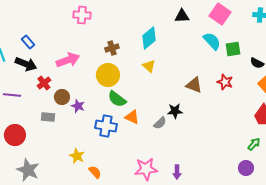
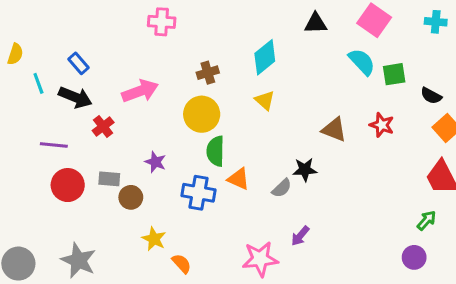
brown circle: (62, 97) -> (131, 197), moved
green semicircle: (117, 99) -> (215, 151), turned 54
red circle: (15, 135) -> (68, 185), moved
purple arrow: (177, 172) -> (300, 236), moved, turned 40

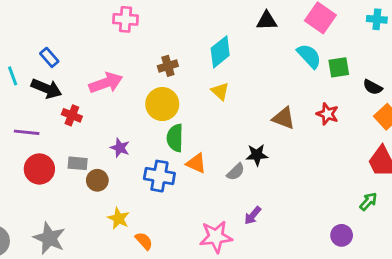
red cross: (103, 127) -> (72, 115), turned -30
purple circle: (414, 257) -> (342, 235), moved

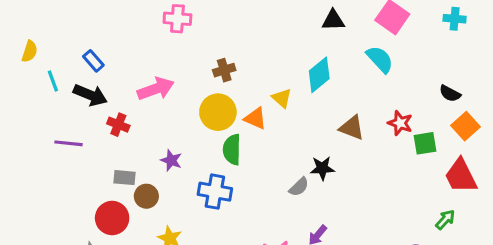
cyan diamond: (220, 52) -> (319, 75), moved
green square: (339, 67) -> (425, 143), moved
orange triangle: (196, 163) -> (255, 118), moved
red circle: (39, 169) -> (112, 218), moved

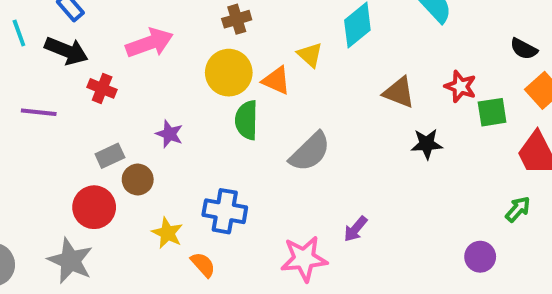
black star: (322, 168) -> (427, 144), moved
gray rectangle: (125, 178) -> (110, 156), turned -30
gray semicircle: (299, 187) -> (310, 152), moved, size x1.6
blue cross: (215, 192) -> (225, 211), moved

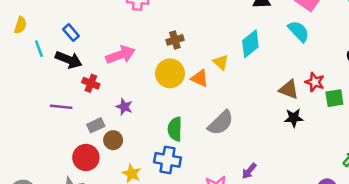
brown triangle: (399, 92) -> (289, 89), moved
purple line: (39, 112) -> (61, 107), moved
green semicircle: (247, 120) -> (175, 129), moved
purple star: (169, 134) -> (124, 107), moved

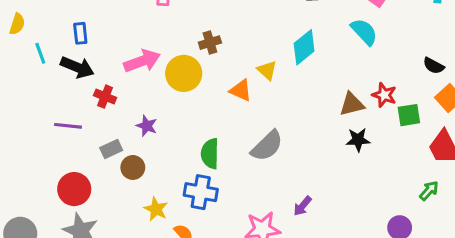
blue rectangle: (71, 33) -> (80, 33), turned 35
yellow circle: (170, 73) -> (184, 73), moved
brown triangle: (289, 89) -> (352, 104), turned -35
red circle: (86, 157) -> (74, 189), moved

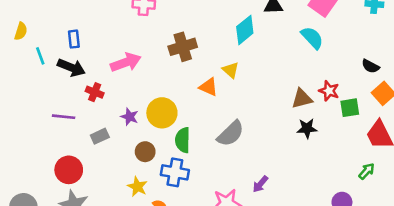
brown cross: (210, 43) -> (183, 47), size x1.5
cyan diamond: (304, 47) -> (245, 30), moved
yellow circle: (184, 73) -> (162, 113), moved
brown circle: (133, 167) -> (145, 152), moved

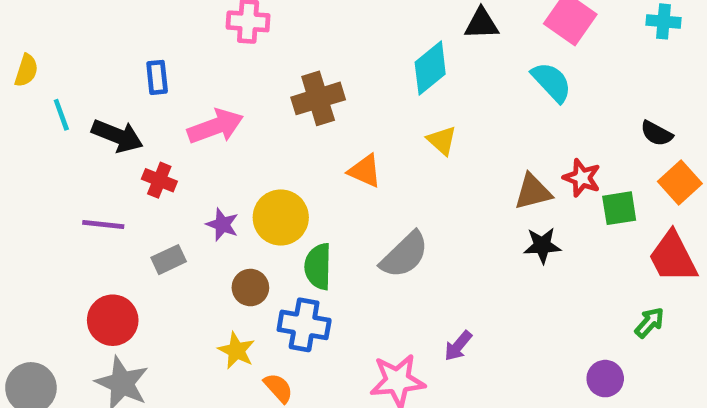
blue rectangle: (74, 39) -> (157, 77), moved
yellow triangle: (231, 70) -> (442, 140), moved

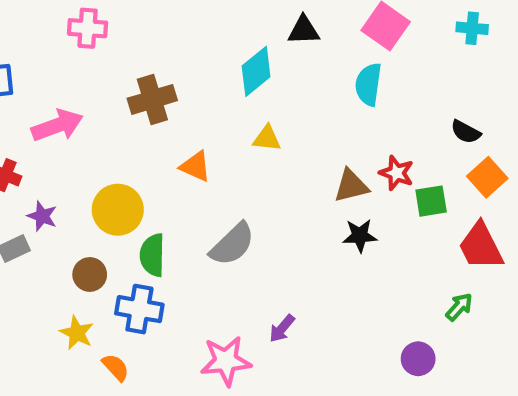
cyan semicircle: (552, 82) -> (368, 84), turned -129
yellow triangle: (442, 140) -> (267, 138), turned -36
purple star: (222, 224) -> (42, 216), moved

